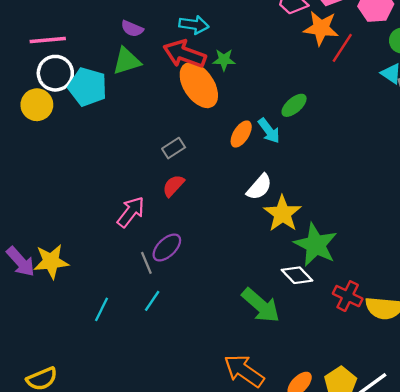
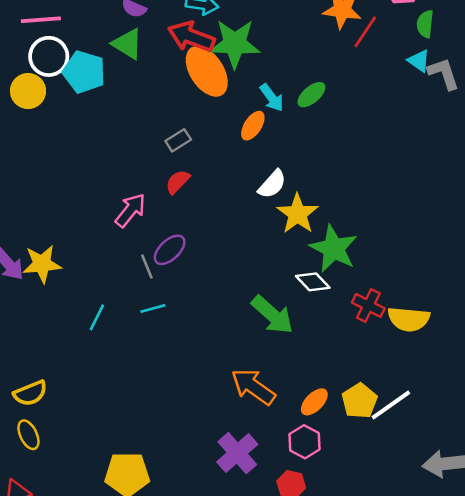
green star: (224, 60) -> (235, 44), size x2.0
green triangle: (127, 61) -> (127, 44), turned 48
cyan arrow: (269, 131) -> (272, 98), moved
cyan line: (152, 301) -> (153, 309), turned 40

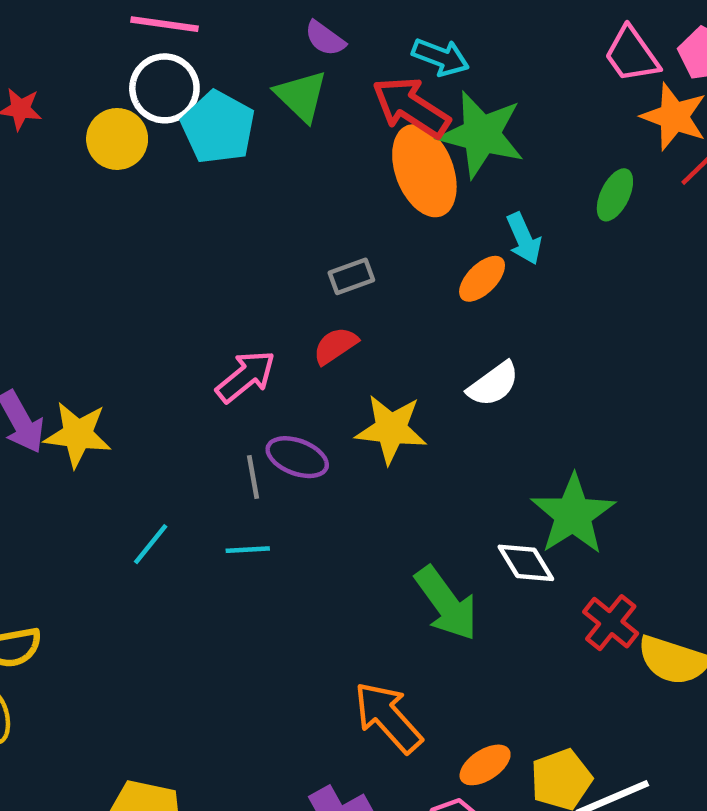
green ellipse: (311, 95) -> (615, 195), moved, turned -36
yellow star: (297, 214) -> (391, 429), moved, turned 30
purple ellipse: (170, 250) -> (297, 457), turned 52

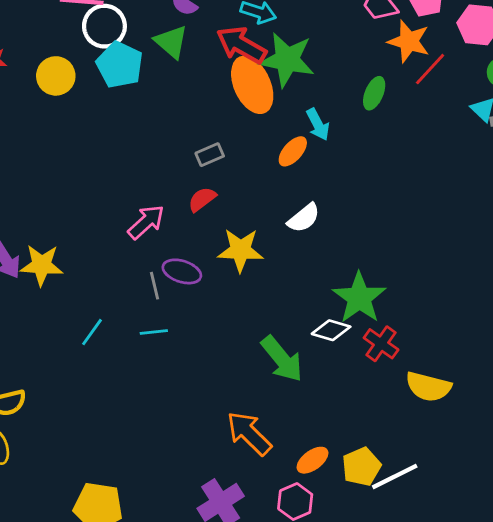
white circle: (164, 88) -> (104, 26), moved
white diamond: (526, 563) -> (331, 330), turned -39
red cross: (611, 623) -> (381, 344), moved

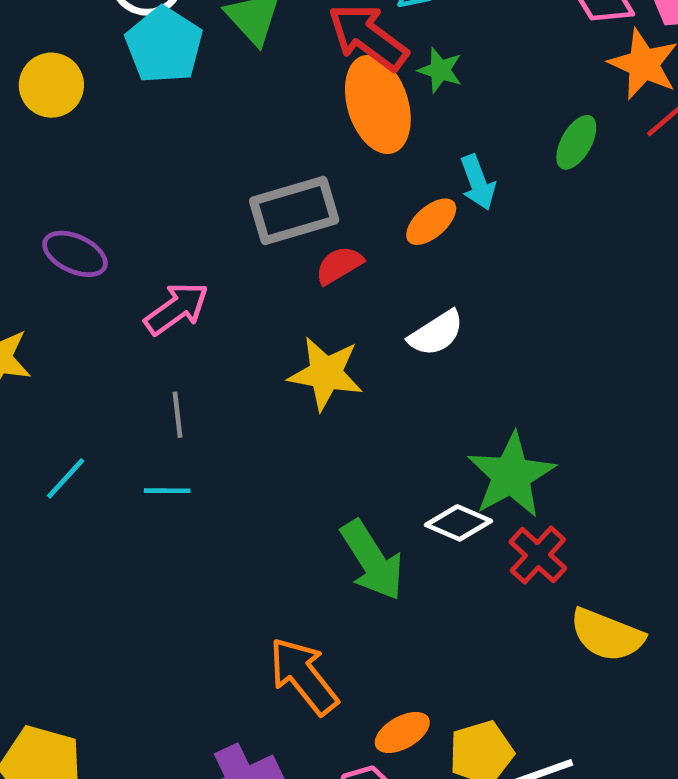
green star: (287, 60) -> (440, 70), size x0.5
yellow circle: (56, 76) -> (51, 85), moved
gray rectangle: (210, 155) -> (294, 211), size x1.8
red semicircle: (202, 199) -> (339, 265), moved
purple ellipse: (182, 271) -> (75, 254), moved

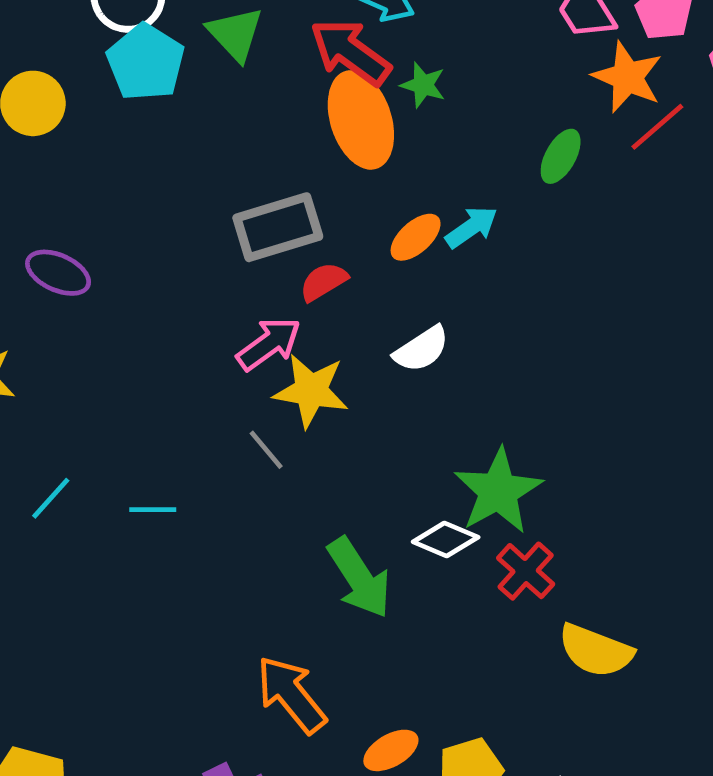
cyan arrow: (478, 182) -> (471, 227), moved, turned -104
pink arrow: (176, 309) -> (269, 344), moved
gray line: (178, 415) -> (266, 450), moved, turned -33

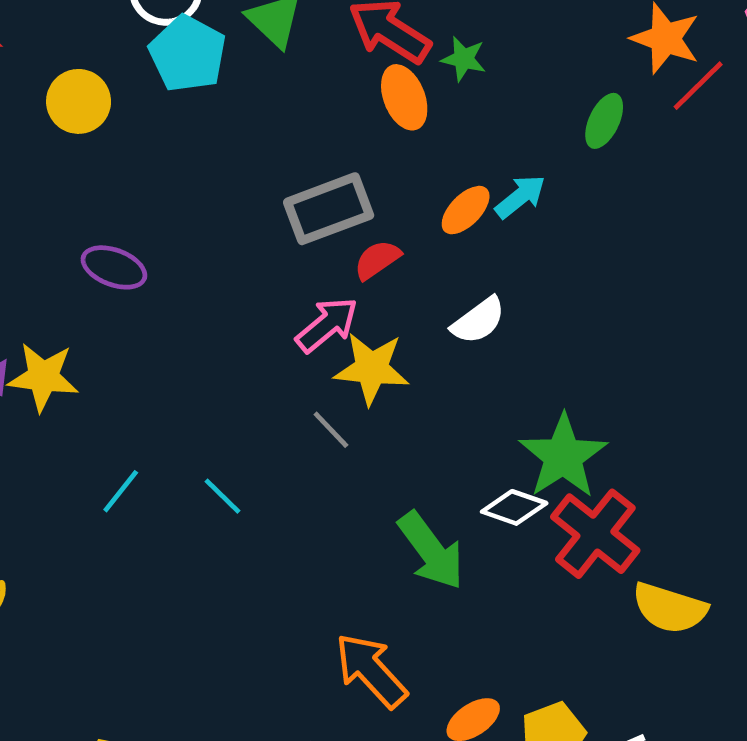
orange ellipse: (361, 120) -> (404, 97), size x0.7
cyan line: (153, 510) -> (222, 496), turned 48
red cross: (526, 571) -> (595, 534), size x1.5

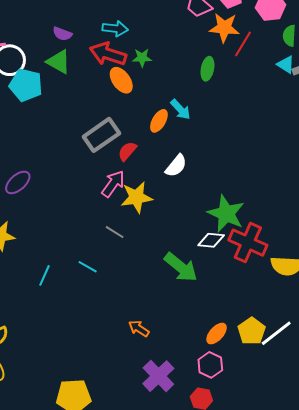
cyan arrow: (520, 197) -> (180, 109), turned 100
purple ellipse: (114, 267) -> (18, 182), turned -48
gray line: (331, 430) -> (115, 232), moved
orange arrow: (371, 670) -> (139, 328), moved, size x0.6

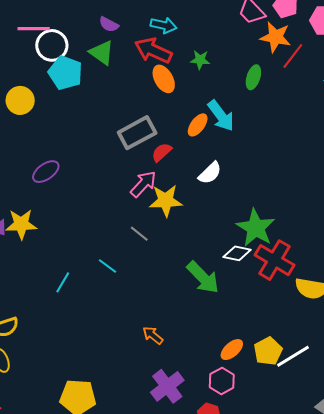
green star: (142, 58) -> (200, 60), moved
cyan arrow: (180, 109) -> (221, 116), size x1.4
cyan line: (44, 275) -> (63, 282), moved

